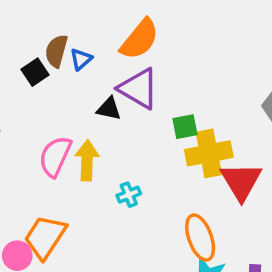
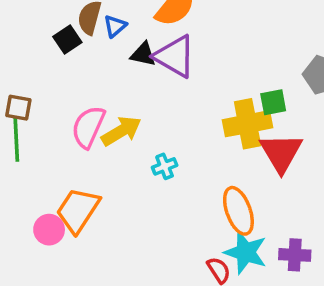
black triangle: (109, 109) -> (143, 54), moved
green square: (185, 127) -> (273, 102), moved
yellow arrow: (87, 160) -> (121, 131), turned 57

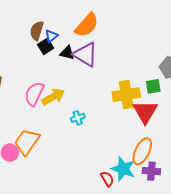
black square: (67, 40) -> (46, 46), moved
green square: (273, 102) -> (153, 86), moved
orange ellipse: (238, 211) -> (142, 151), moved, turned 44

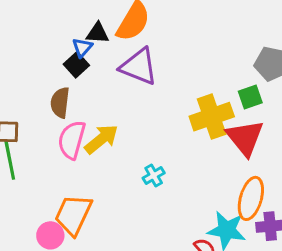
brown semicircle: (37, 31) -> (60, 103), moved
black triangle: (67, 53) -> (98, 33), moved
cyan cross: (78, 118) -> (154, 176), moved

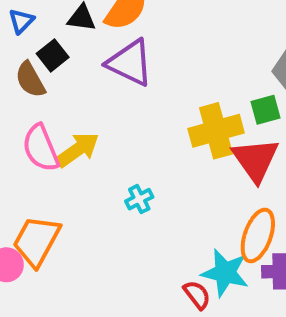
blue triangle: (82, 47) -> (21, 21), moved
brown semicircle: (60, 103) -> (30, 80), moved, turned -40
pink semicircle: (72, 140) -> (41, 148), turned -42

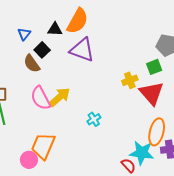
yellow cross: (216, 131) -> (130, 80), size x0.6

